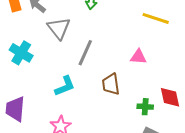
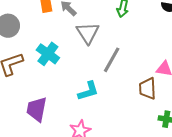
brown trapezoid: (111, 84) -> (148, 89), moved

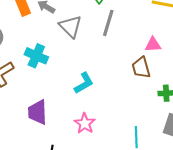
gray line: (112, 60) -> (108, 23), moved

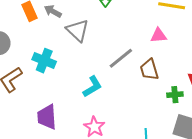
gray line: (108, 23) -> (121, 58), moved, turned 36
pink triangle: (153, 45) -> (159, 35), moved

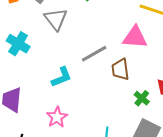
pink triangle: (159, 35) -> (135, 37), size x1.5
green cross: (175, 95) -> (142, 98), turned 35

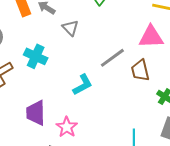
gray triangle: (56, 19) -> (70, 28), size x0.7
pink star: (57, 117) -> (67, 127), moved

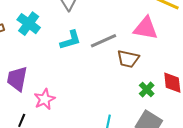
brown trapezoid: (140, 70) -> (128, 59), turned -75
cyan L-shape: (83, 85) -> (70, 40), moved

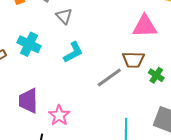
gray line: (104, 41) -> (109, 78), moved
green cross: (147, 89) -> (156, 75), moved

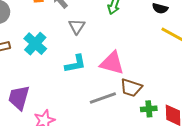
pink triangle: (145, 26) -> (112, 63), moved
green cross: (156, 75) -> (149, 109), turned 35

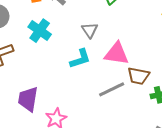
gray triangle: (77, 26) -> (90, 30), moved
cyan cross: (35, 44) -> (40, 31), moved

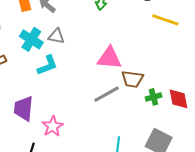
gray triangle: (90, 30) -> (56, 36), moved, turned -42
cyan L-shape: (80, 59) -> (47, 65), moved

